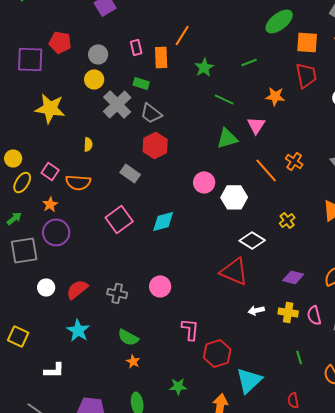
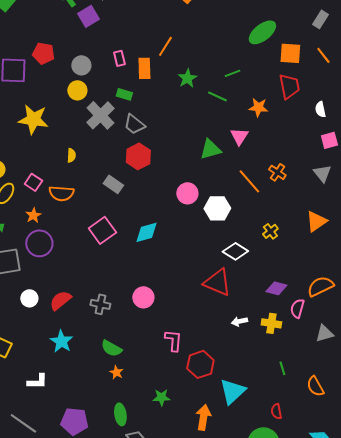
green line: (224, 99) -> (217, 96), moved
pink semicircle: (314, 315) -> (297, 308), moved, turned 30

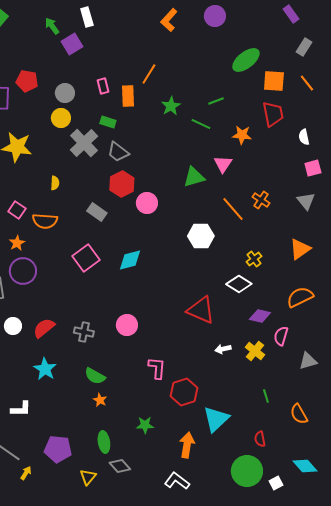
pink circle: (187, 193) -> (147, 203), moved
white diamond: (235, 251) -> (239, 284), moved
orange semicircle: (320, 286) -> (300, 297), moved
yellow cross: (271, 323) -> (255, 351), turned 30

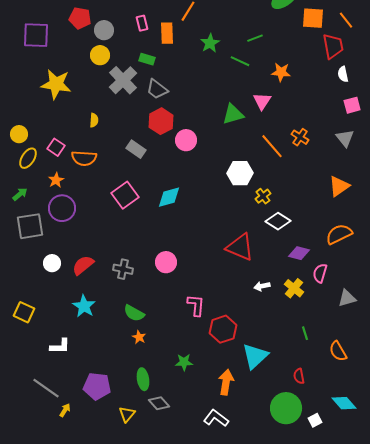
red pentagon: (27, 81) -> (80, 18), moved
red trapezoid: (273, 114) -> (333, 46), moved
yellow cross: (254, 259) -> (263, 196), moved

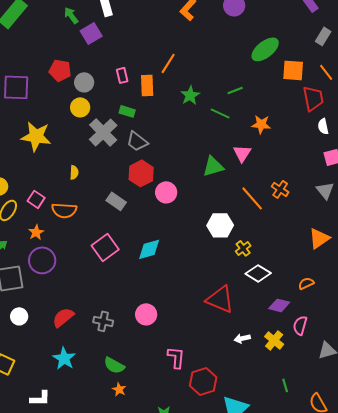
orange semicircle: (339, 234) -> (306, 283), moved, size x0.6
white circle: (52, 263) -> (19, 316), moved

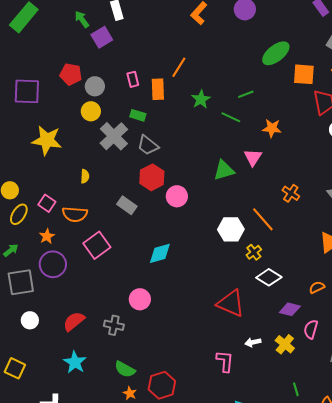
orange line: (252, 198) -> (263, 219), moved
pink square: (105, 247) -> (97, 245), moved
pink circle: (146, 314) -> (140, 299), moved
pink L-shape: (176, 357) -> (225, 361), moved
red hexagon: (203, 381) -> (162, 385), moved

